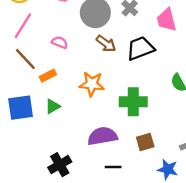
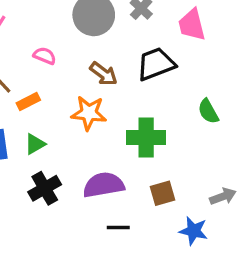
brown arrow: (106, 44) -> (104, 74), moved
black cross: (60, 165) -> (45, 188), moved

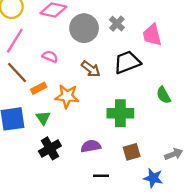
orange star: (89, 113) -> (67, 96), moved
green triangle: (35, 144) -> (43, 118), turned -35
purple semicircle: (104, 185) -> (91, 146), size x0.7

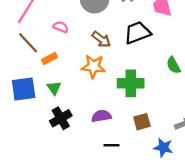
orange star: (67, 96) -> (93, 66), moved

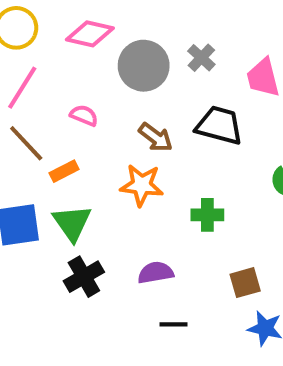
black trapezoid: (137, 33) -> (219, 125), turned 36
green cross: (131, 83) -> (207, 215), size x0.7
green triangle: (54, 88) -> (72, 223), size x1.5
brown square: (142, 122) -> (245, 283), moved

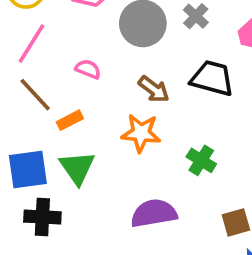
green cross: (207, 215) -> (201, 160), turned 32
purple semicircle: (156, 273) -> (154, 213), size x1.4
black cross: (84, 277) -> (42, 217), moved, turned 33

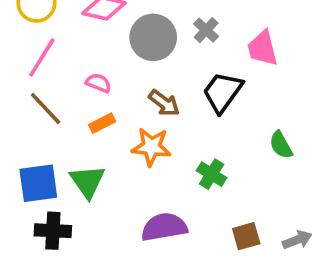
black trapezoid: (212, 78) -> (222, 92), turned -69
orange rectangle: (70, 120) -> (102, 123), moved

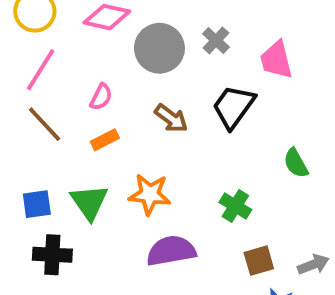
pink semicircle: (98, 83) -> (101, 97), turned 95
orange star: (151, 147) -> (150, 194), moved
green cross: (212, 174) -> (235, 206), moved
blue square: (38, 183) -> (37, 204), size x0.7

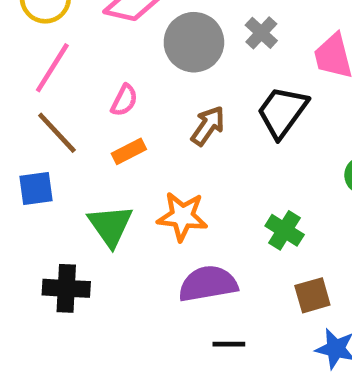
brown arrow: (171, 118) -> (208, 126), turned -92
blue square: (37, 204) -> (36, 188), moved

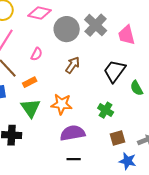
gray cross: (261, 33) -> (96, 25), size x1.6
black trapezoid: (282, 112) -> (115, 71), moved
orange rectangle: (129, 151) -> (30, 82), moved
black line: (229, 344) -> (74, 159), moved

